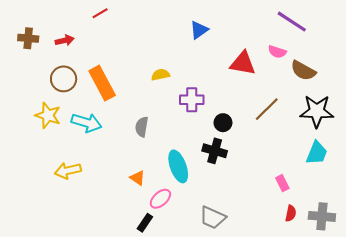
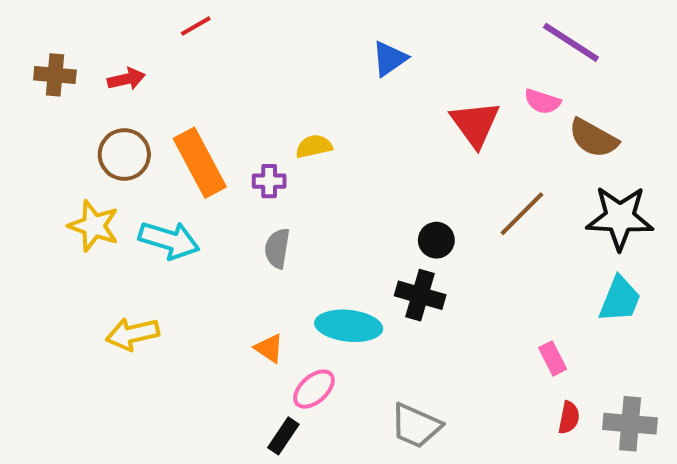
red triangle: (243, 63) -> (475, 124), turned 44
purple cross: (192, 100) -> (269, 181), moved, size x0.7
cyan ellipse: (178, 166) -> (349, 326), turned -64

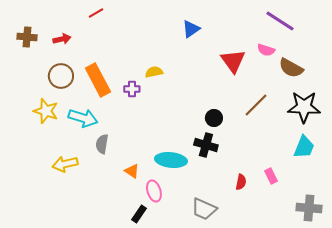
gray semicircle: (277, 248) -> (102, 144), moved
pink ellipse: (314, 389) -> (154, 191), turned -65
red semicircle: (569, 418) -> (241, 182), moved

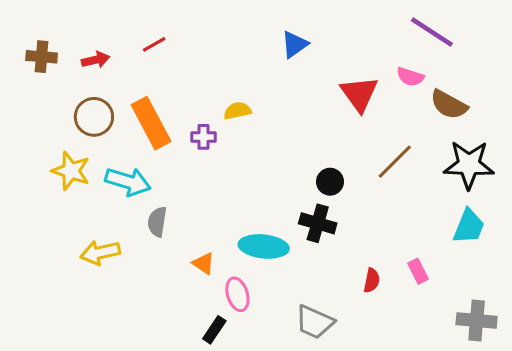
red line: (96, 13) -> (154, 44), moved

